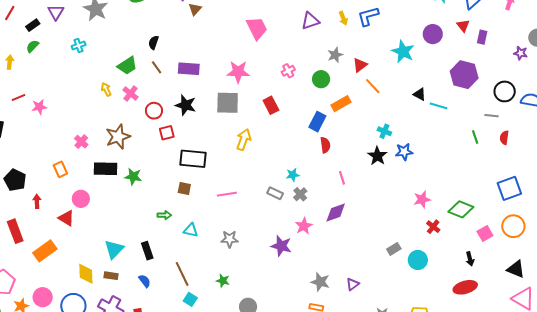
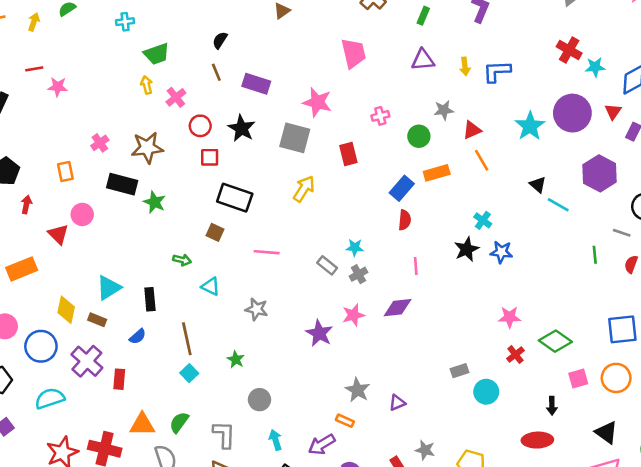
purple circle: (433, 34) -> (572, 113), size x1.5
green trapezoid: (127, 66) -> (157, 54), moved
blue semicircle: (145, 281) -> (138, 336), turned 72

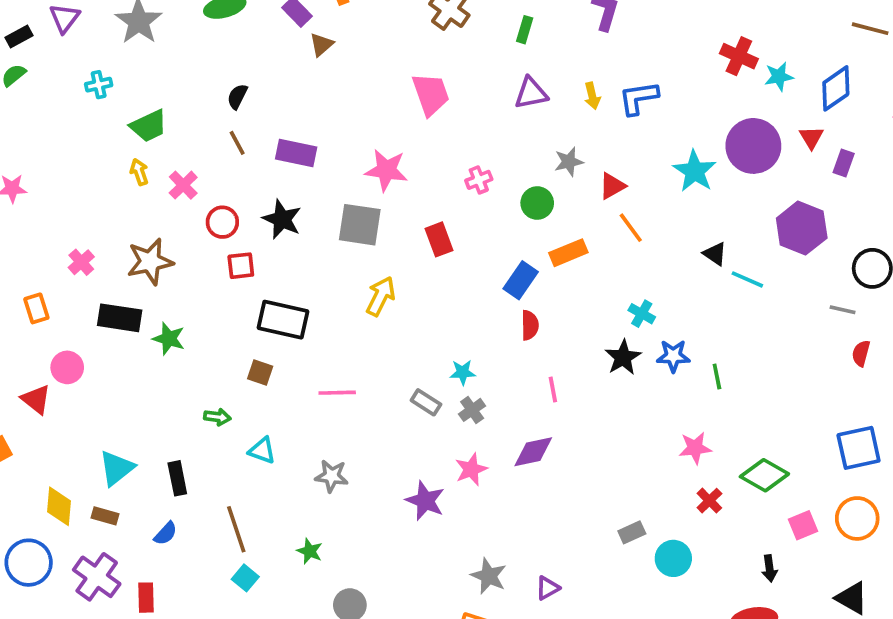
green line: (595, 255) -> (717, 376), moved

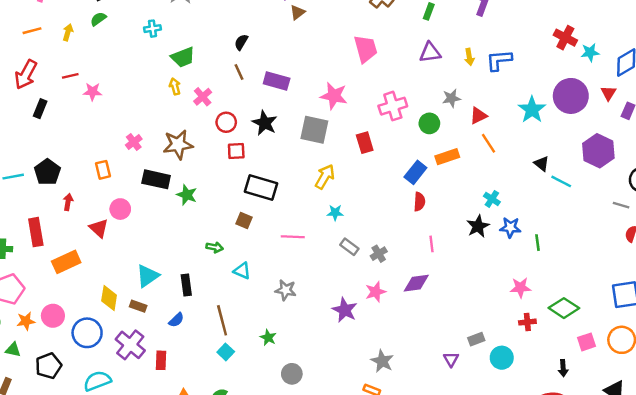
pink cross: (479, 180) -> (393, 106), size x1.6
cyan star: (463, 372) -> (335, 213), moved
red cross: (709, 501) -> (527, 322), turned 35
purple triangle: (548, 588) -> (451, 359), moved, turned -35

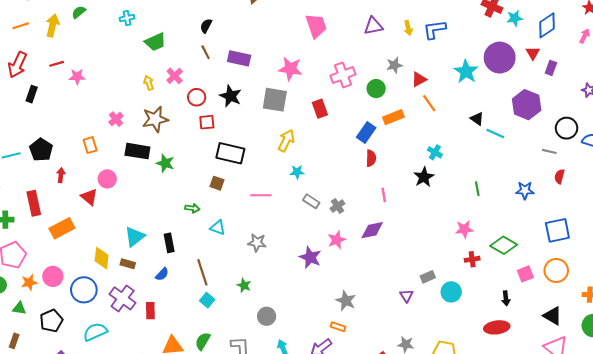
yellow arrow: (68, 32) -> (52, 25), size x1.5
yellow arrow: (175, 86) -> (149, 83), moved
blue star: (510, 228) -> (525, 190), moved

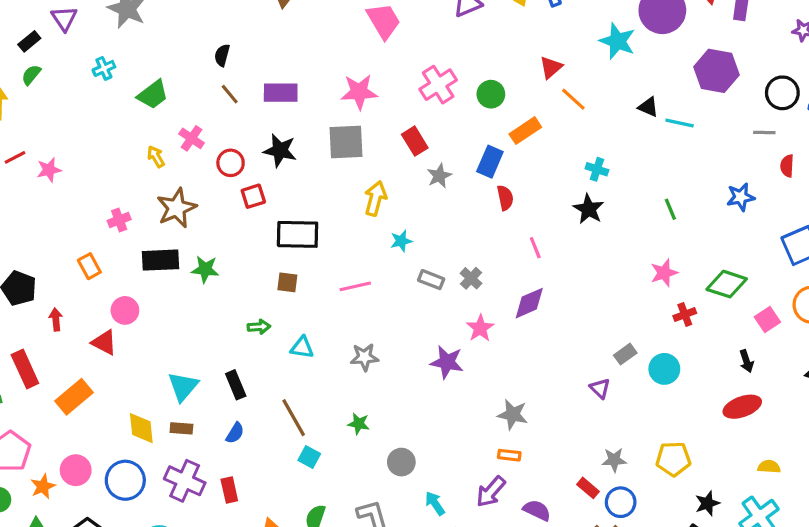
gray star: (394, 65) -> (439, 176), moved
pink cross: (116, 119) -> (119, 220), turned 32

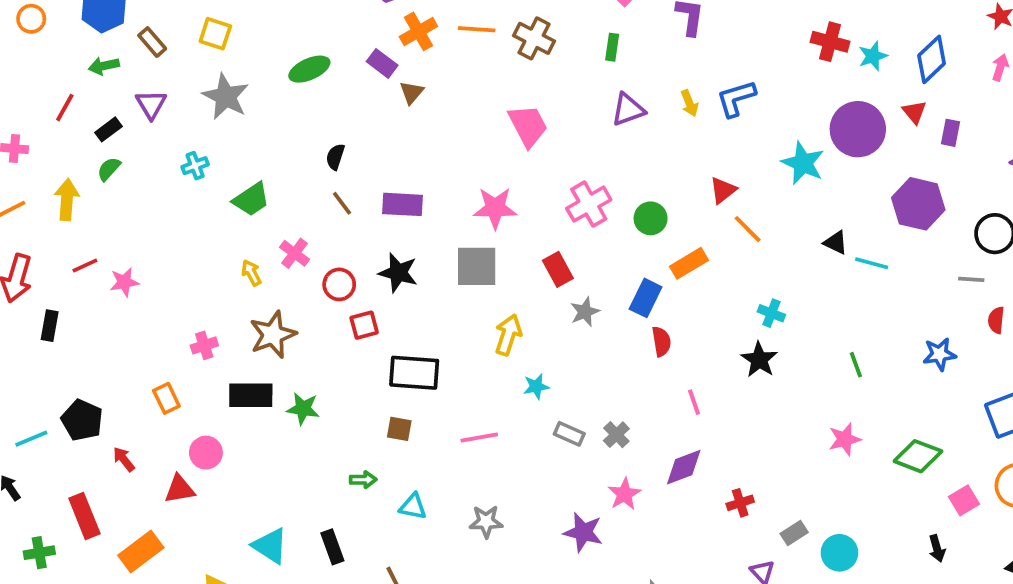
red cross: (685, 314) -> (740, 503), moved
red arrow: (56, 319) -> (124, 459), turned -35
red triangle: (104, 342) -> (180, 489), turned -40
cyan triangle: (183, 386) -> (270, 546), turned -40

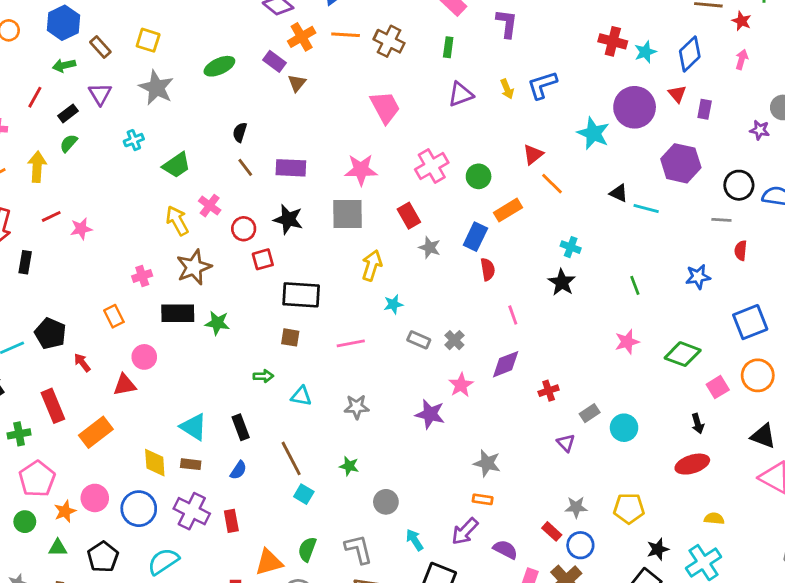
yellow arrow: (251, 273) -> (177, 221), size x1.5
gray star: (585, 312) -> (430, 247), turned -30

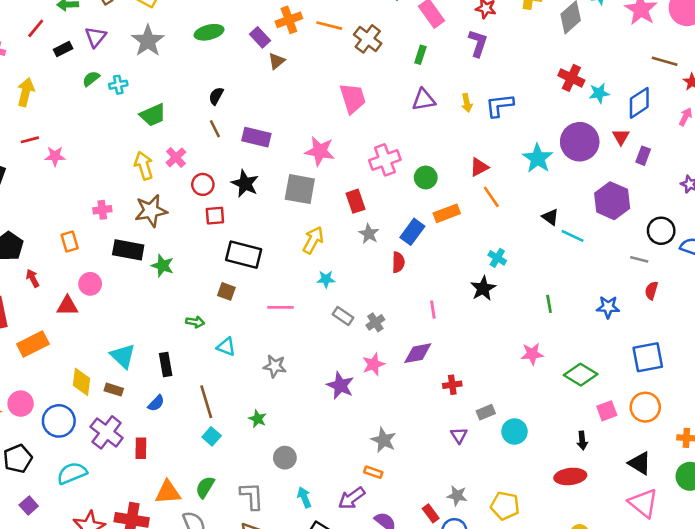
green semicircle: (69, 143) -> (91, 79), moved
red semicircle: (488, 269) -> (398, 262), moved

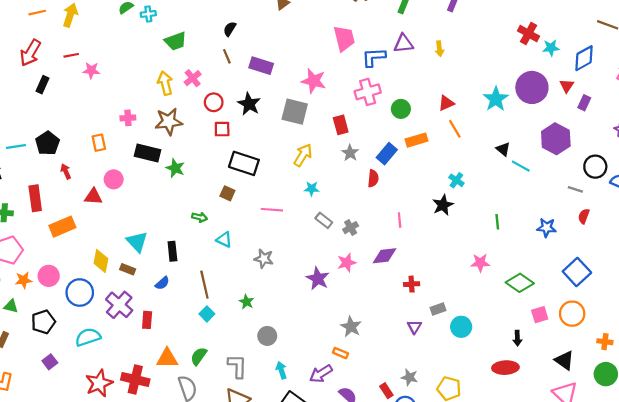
blue L-shape: (500, 105) -> (374, 57), moved
blue square: (648, 357) -> (577, 272), turned -36

